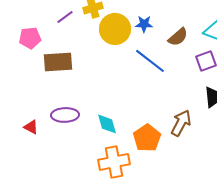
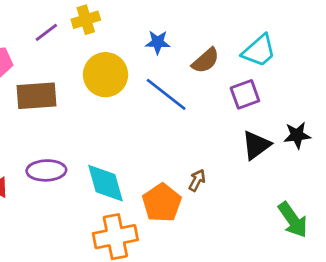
yellow circle: (115, 29) -> (106, 75), moved
brown arrow: (181, 123) -> (197, 180), moved, size x0.6
cyan diamond: (107, 124) -> (106, 183), size x1.4

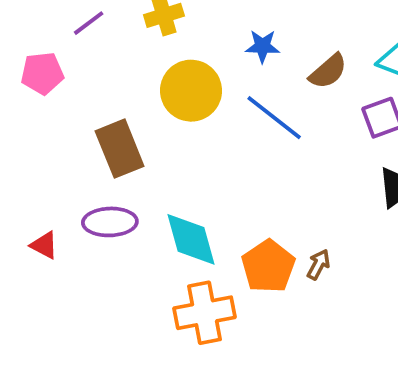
purple line: (46, 32) -> (89, 23), moved
brown rectangle: (36, 96) -> (120, 149), moved, turned 72
brown arrow: (197, 180) -> (318, 264), moved

